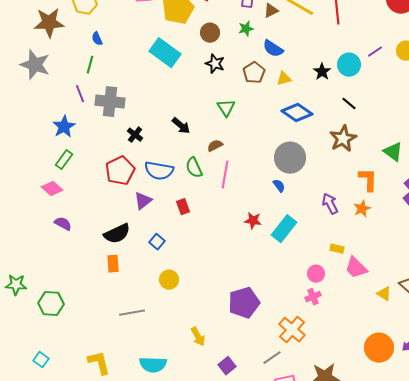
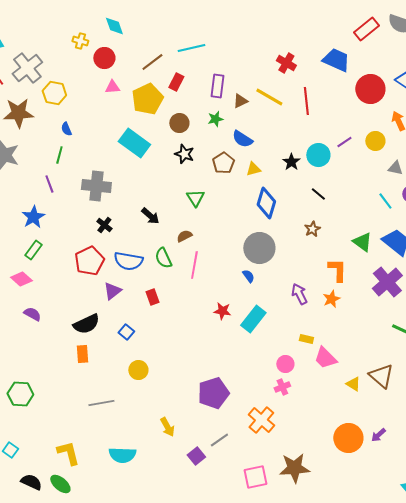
gray cross: (110, 102) -> (96, 186), moved
blue diamond: (297, 113) -> (266, 203), turned 72
brown star: (343, 139) -> (312, 229), size x0.6
gray line: (272, 358) -> (219, 440), moved

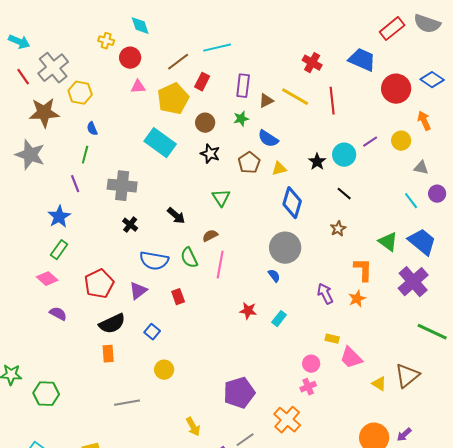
red pentagon: (89, 261) -> (99, 284), moved
cyan rectangle: (253, 319) -> (279, 319), size x0.6
brown triangle: (381, 376) -> (407, 376), turned 40

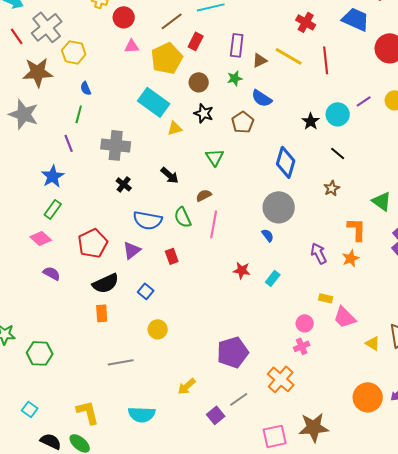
yellow triangle: (279, 169) -> (175, 128), moved
yellow arrow: (193, 427) -> (187, 386), turned 78

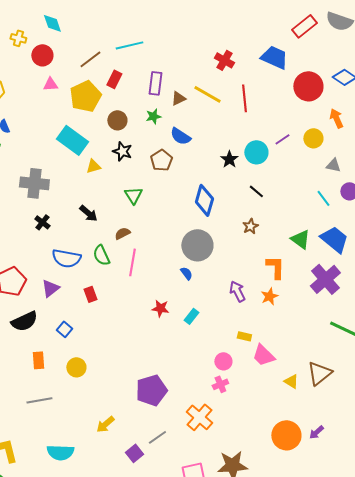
orange rectangle: (102, 313) -> (38, 360), moved

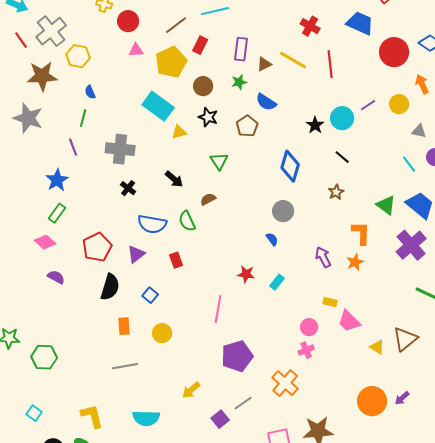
gray circle: (197, 245) -> (283, 211), size x0.7
pink line: (132, 262) -> (218, 309), moved
black semicircle: (24, 321) -> (110, 287), turned -48

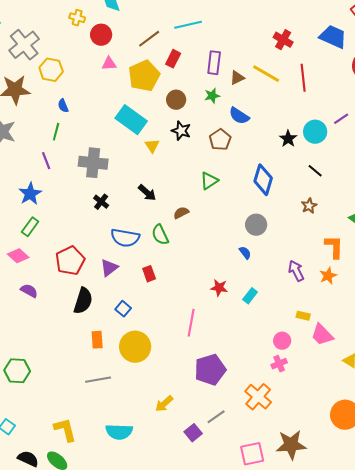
yellow triangle: (179, 132) -> (152, 146), turned -49
green triangle: (219, 161) -> (209, 181), moved, turned 30
yellow circle: (162, 333) -> (135, 347), size x1.6

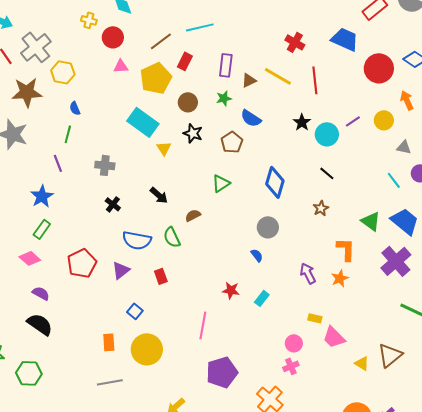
black star: (288, 139) -> (302, 122), moved
gray cross: (93, 163) -> (105, 165), size x0.7
black semicircle: (83, 301) -> (40, 324), moved, turned -72

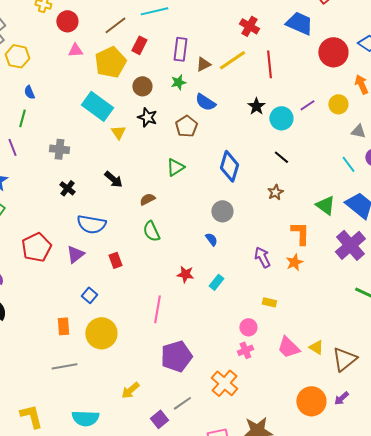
yellow line: (278, 76) -> (232, 60), turned -64
green semicircle: (172, 237) -> (151, 231), moved
pink trapezoid: (334, 337) -> (288, 347), moved
brown triangle: (390, 355) -> (344, 359), moved

